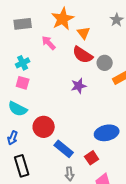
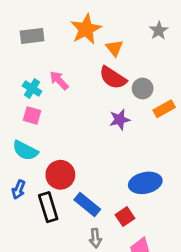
pink arrow: (49, 43) -> (59, 80), moved
cyan cross: (23, 63) -> (32, 88), turned -32
purple star: (79, 86) -> (120, 120), moved
black rectangle: (22, 166) -> (48, 207), moved

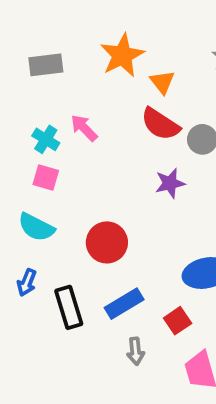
red circle: (60, 175) -> (107, 242), moved
blue rectangle: (87, 204) -> (124, 304), turned -70

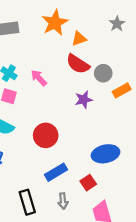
orange triangle: (162, 82) -> (79, 39), turned 49
pink arrow: (84, 128) -> (39, 78), moved
black rectangle: (69, 307) -> (27, 202), moved

